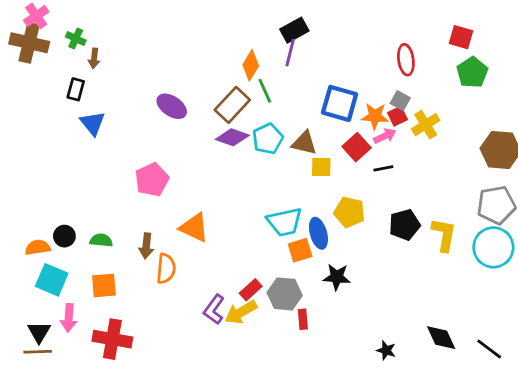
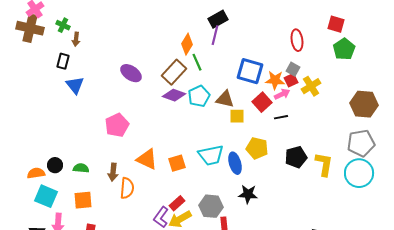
orange square: (300, 250) -> (177, 163), moved
red rectangle: (251, 290) -> (177, 203), moved

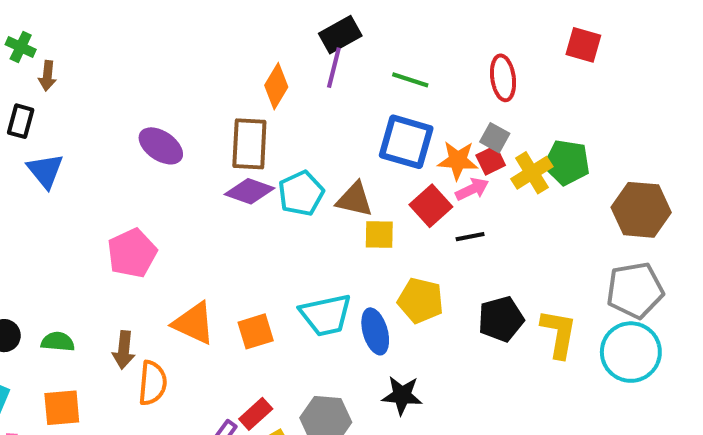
green pentagon: (344, 49) -> (567, 162), moved, turned -30
green line: (197, 62) -> (410, 80), moved, turned -48
brown rectangle: (174, 72) -> (249, 144), turned -40

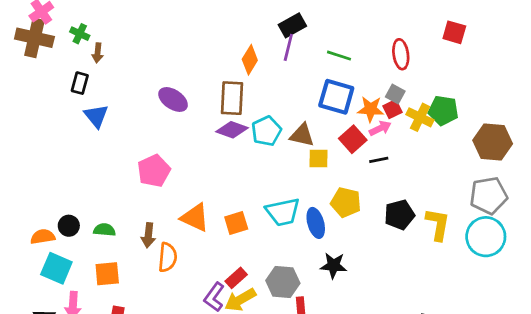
yellow cross: (532, 173) -> (420, 117), turned -32

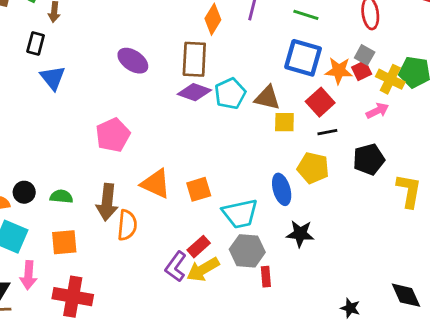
pink arrow: (380, 128) -> (377, 111), moved
black line: (379, 160) -> (327, 132), moved
cyan trapezoid: (283, 212) -> (240, 214), moved
black pentagon: (399, 215) -> (369, 159), moved
brown arrow: (148, 235) -> (107, 202), size x1.4

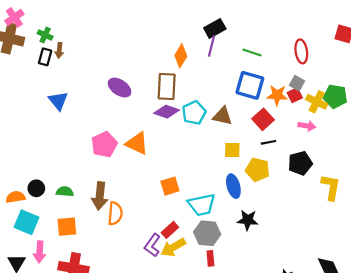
black rectangle: (36, 43) -> (45, 57), moved
pink arrow: (377, 111) -> (307, 126), turned 35
yellow square: (284, 122) -> (232, 150), moved
orange triangle: (156, 184) -> (137, 143), moved
red rectangle: (266, 277) -> (210, 258), moved

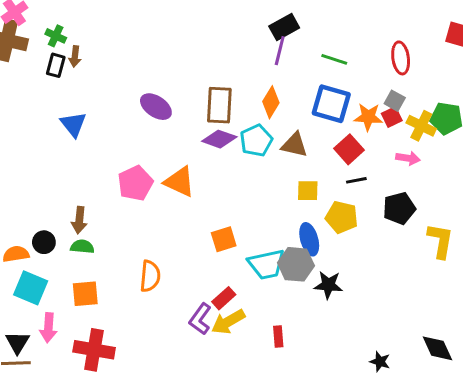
orange diamond: (181, 56) -> (271, 102), moved
brown arrow: (100, 196) -> (79, 220), moved, size x0.7
gray hexagon: (207, 233) -> (296, 264), moved

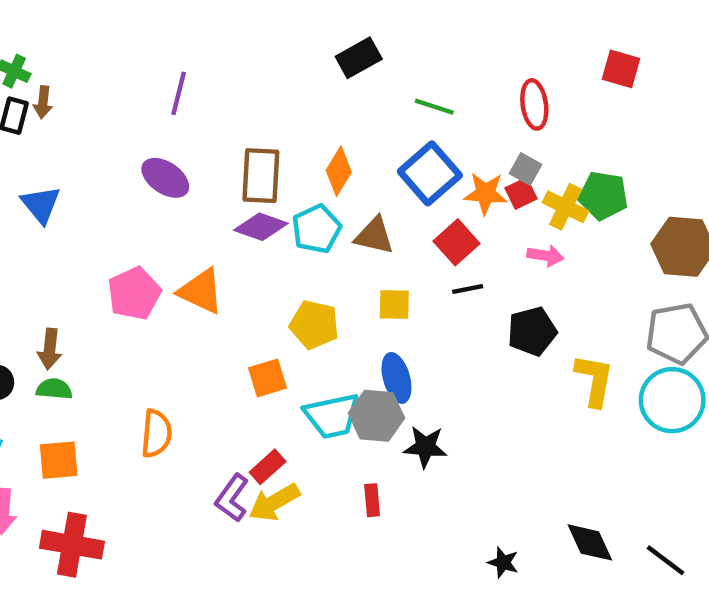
purple line: (280, 51) -> (179, 93), moved
blue square: (331, 104) -> (430, 173), turned 33
yellow pentagon: (342, 217) -> (314, 325), moved
red rectangle: (278, 337) -> (372, 500), moved

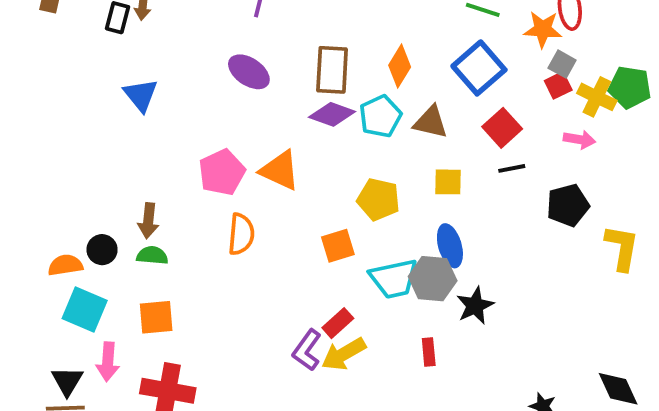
orange star: (485, 193) -> (543, 29), moved
orange semicircle: (156, 433) -> (241, 234), moved
black star: (425, 447) -> (475, 306), turned -30

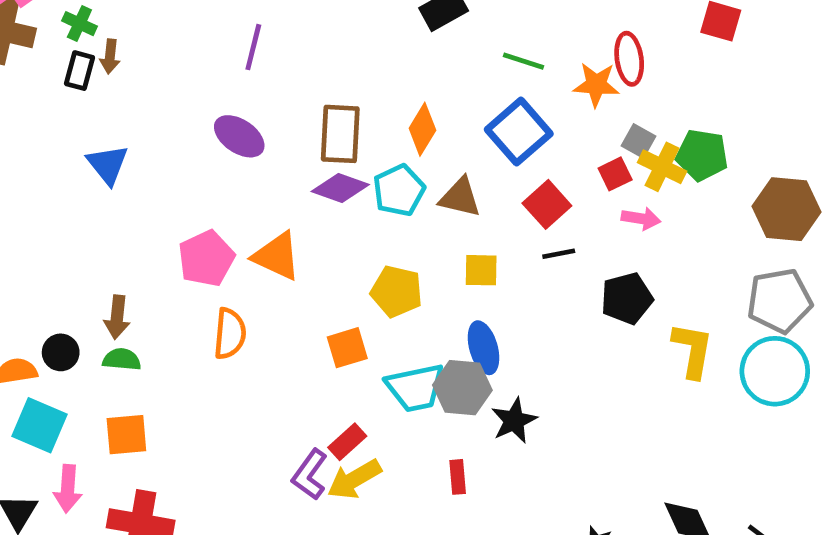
gray square: (562, 64) -> (639, 141), moved
red square: (558, 85) -> (615, 174), moved

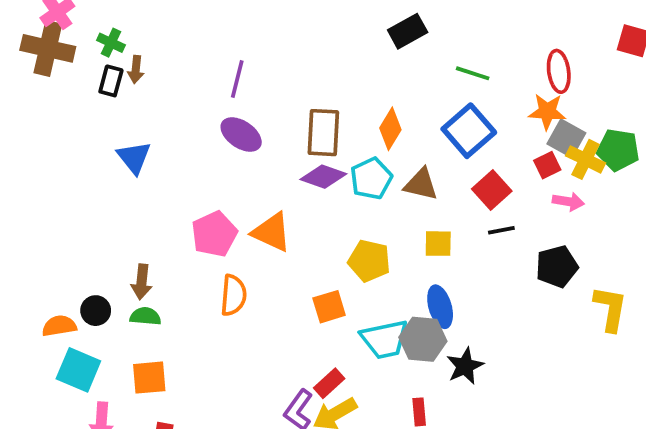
purple line: (253, 47) -> (237, 79), moved
orange star: (596, 85) -> (547, 112), moved
gray square: (639, 141) -> (566, 138), size x1.4

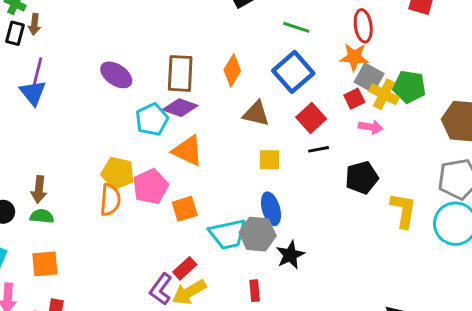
purple line: (237, 79) -> (37, 72), moved
cyan pentagon: (371, 179) -> (152, 120), moved
orange triangle: (272, 232) -> (188, 151), moved
pink pentagon: (214, 234) -> (150, 186), moved
yellow pentagon: (369, 261) -> (118, 173), moved

